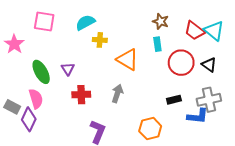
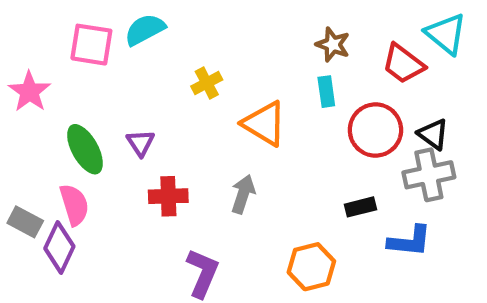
cyan semicircle: (85, 22) -> (145, 30), moved
cyan triangle: (214, 31) -> (446, 34), moved
yellow cross: (100, 40) -> (207, 83), turned -32
gray cross: (209, 100) -> (429, 175), moved

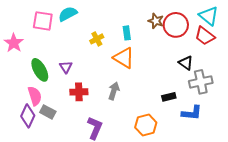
red trapezoid: (403, 64) -> (205, 36), moved
cyan rectangle: (326, 92) -> (127, 33), moved
red circle: (375, 130) -> (176, 25), moved
black triangle: (433, 134) -> (186, 63), moved
gray rectangle: (25, 222) -> (48, 112), moved

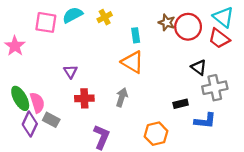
yellow cross: (97, 39) -> (105, 17), moved
green ellipse: (40, 70) -> (20, 98), moved

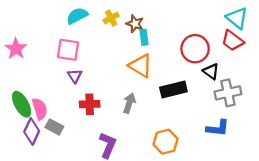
pink square: (46, 22) -> (68, 50), moved
brown star: (167, 22) -> (135, 24), moved
red circle: (188, 27) -> (195, 49), moved
black rectangle: (181, 104) -> (173, 89), moved, size x1.6

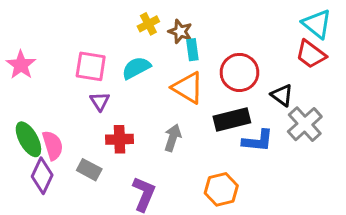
cyan semicircle: (77, 16) -> (136, 68), moved
red circle: (195, 49) -> (239, 72), moved
gray cross: (228, 93) -> (305, 124), turned -30
gray rectangle: (54, 127) -> (89, 170), moved
blue L-shape: (218, 128) -> (258, 141), moved

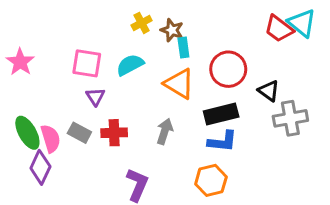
red trapezoid: (311, 54) -> (279, 29), moved
gray cross: (305, 124) -> (290, 118), turned 32
blue L-shape: (258, 141) -> (222, 141), moved
gray rectangle: (89, 170) -> (79, 133), moved

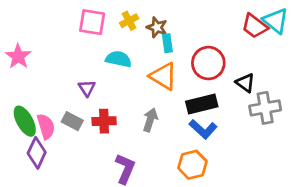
pink square: (87, 63) -> (92, 22), moved
cyan semicircle: (130, 65) -> (119, 59), turned 40
blue L-shape: (222, 141) -> (203, 129), turned 36

